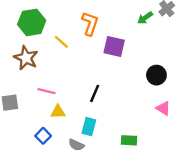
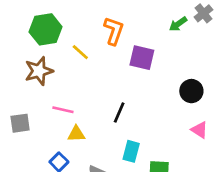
brown star: (26, 58) -> (39, 71), turned 30
cyan rectangle: (89, 127) -> (131, 151), moved

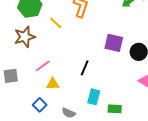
purple square: (142, 58) -> (114, 43), moved
pink line: (63, 110) -> (43, 66), turned -49

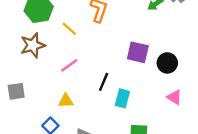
pink line: (43, 66) -> (69, 65), moved
cyan rectangle: (94, 97) -> (122, 98), moved

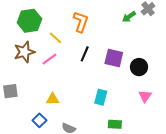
pink line: (69, 65) -> (50, 59), moved
black line: (104, 82) -> (85, 54), moved
pink triangle: (174, 97) -> (145, 96), turned 32

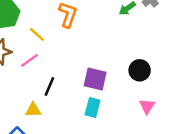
black line: (85, 54) -> (49, 86), moved
purple square: (114, 58) -> (95, 79), moved

